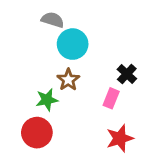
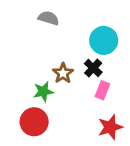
cyan circle: (73, 44) -> (104, 40), moved
black cross: (127, 74) -> (93, 68), moved

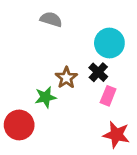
red circle: (34, 122) -> (19, 125), moved
red star: (110, 127) -> (116, 135), turned 30

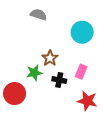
black cross: (98, 72) -> (59, 80), moved, turned -32

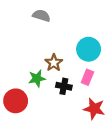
cyan circle: (82, 32) -> (89, 49), moved

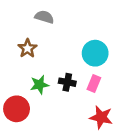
brown star: (54, 63) -> (27, 48), moved
black cross: (64, 86) -> (67, 82), moved

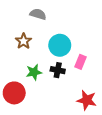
cyan circle: (95, 53) -> (60, 45), moved
pink rectangle: (94, 83) -> (80, 62), moved

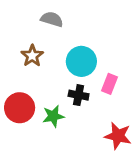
green star: (34, 72) -> (53, 116), moved
red circle: (14, 93) -> (20, 108), moved

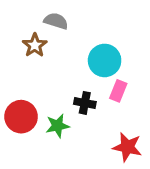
brown star: (32, 56) -> (35, 45), moved
cyan circle: (81, 61) -> (105, 60), moved

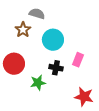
cyan circle: (105, 60) -> (53, 40), moved
red circle: (21, 117) -> (14, 64), moved

